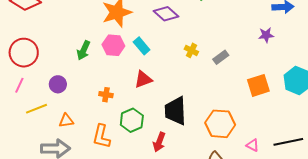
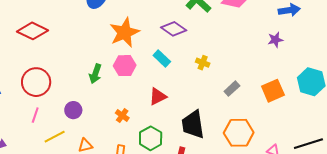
cyan rectangle: (142, 46) -> (162, 59), moved
gray rectangle: (221, 57) -> (232, 89), moved
orange cross: (106, 95) -> (122, 115), turned 32

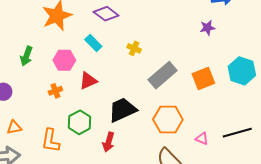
pink hexagon: (125, 66) -> (64, 60), moved
gray rectangle: (232, 89) -> (163, 75), size x1.8
orange cross: (122, 115) -> (55, 91), moved, turned 32
black trapezoid: (193, 124) -> (122, 110), turned 72

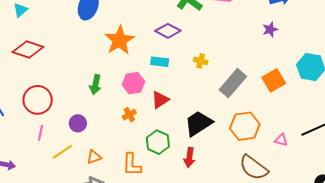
cyan rectangle: (93, 43) -> (160, 62), turned -30

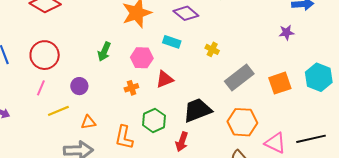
pink triangle: (281, 140) -> (275, 143), size x1.6

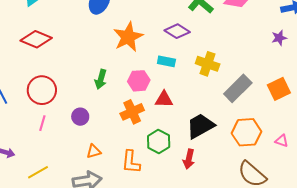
yellow cross: (212, 49) -> (208, 64), size x1.6
red triangle: (165, 79) -> (164, 99), turned 30
orange cross: (131, 88) -> (132, 112), size x1.6
yellow line: (58, 111) -> (38, 172), moved
pink triangle: (275, 143) -> (282, 141), moved, size x0.6

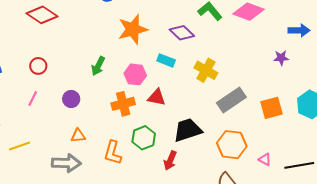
red circle: (42, 90) -> (38, 66), size x0.6

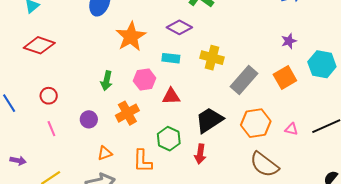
purple star: (281, 58) -> (289, 41), moved
pink line: (33, 99) -> (51, 129), turned -35
orange cross: (123, 104) -> (127, 113), moved

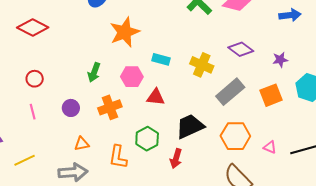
purple diamond: (179, 27) -> (241, 49), moved

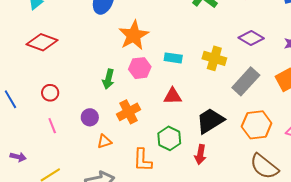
pink hexagon: (132, 77) -> (140, 68), moved
orange triangle: (82, 144) -> (104, 141), moved

